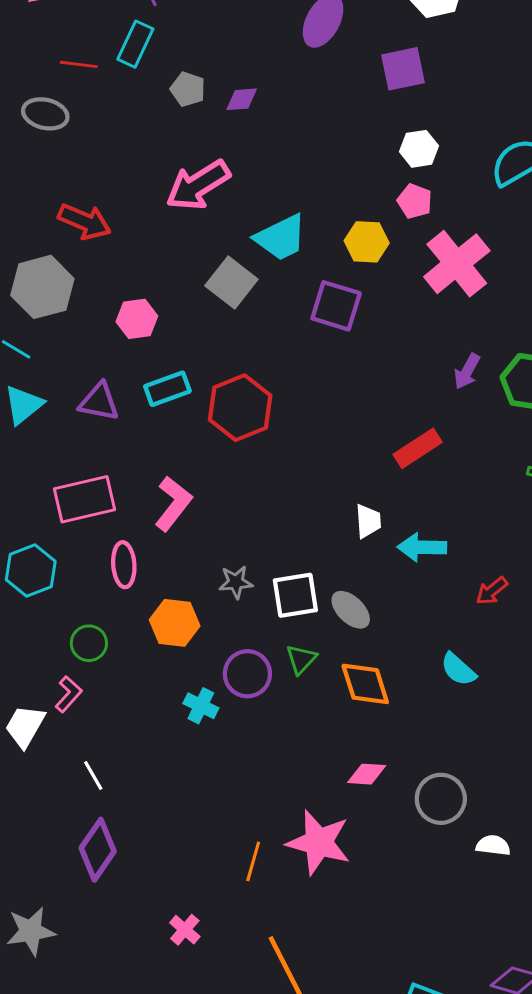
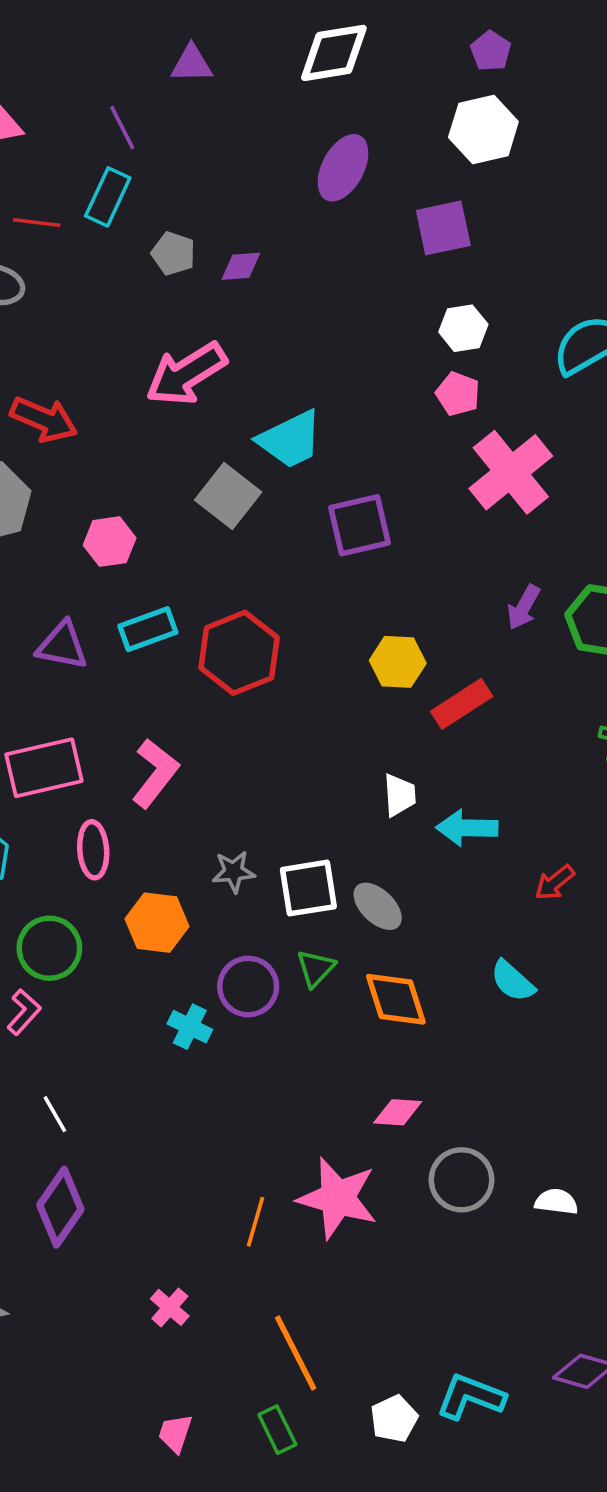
yellow hexagon: (367, 242) -> (398, 662), moved
purple square: (336, 306) -> (359, 525), turned -30
green circle: (89, 643) -> (49, 948), size x1.4
gray circle: (441, 799) -> (462, 1180), moved

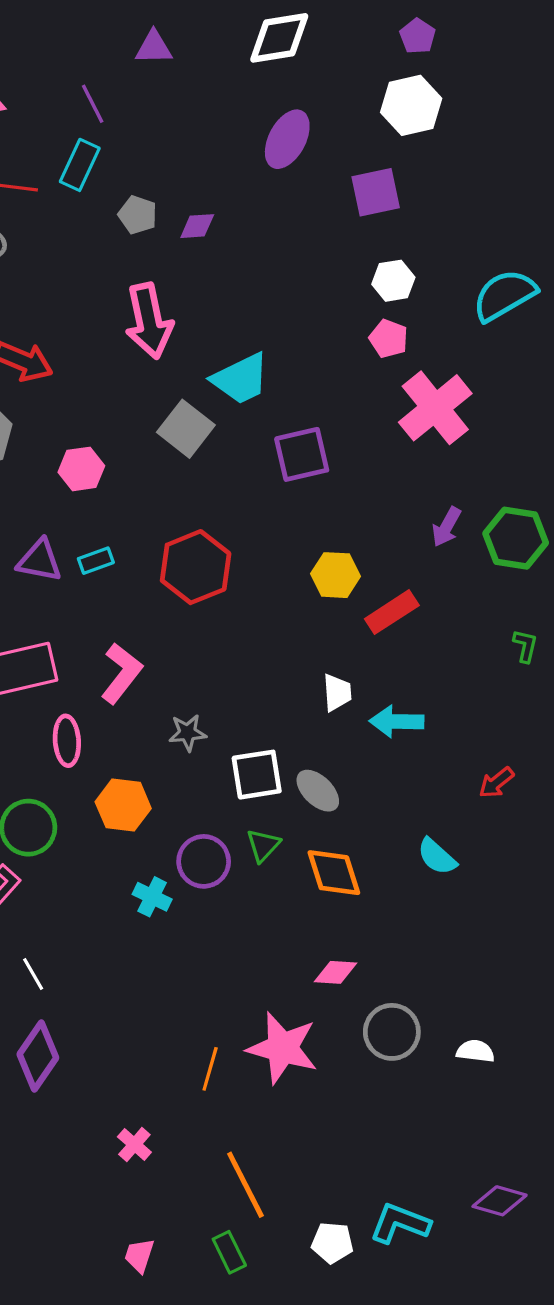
pink arrow: (186, 374) -> (149, 321), turned -70
cyan rectangle: (148, 629) -> (96, 561), moved, size x0.7
gray star: (234, 872) -> (188, 733), moved
red arrow: (555, 883) -> (496, 783), moved
white pentagon: (394, 1419) -> (332, 1243), turned 30

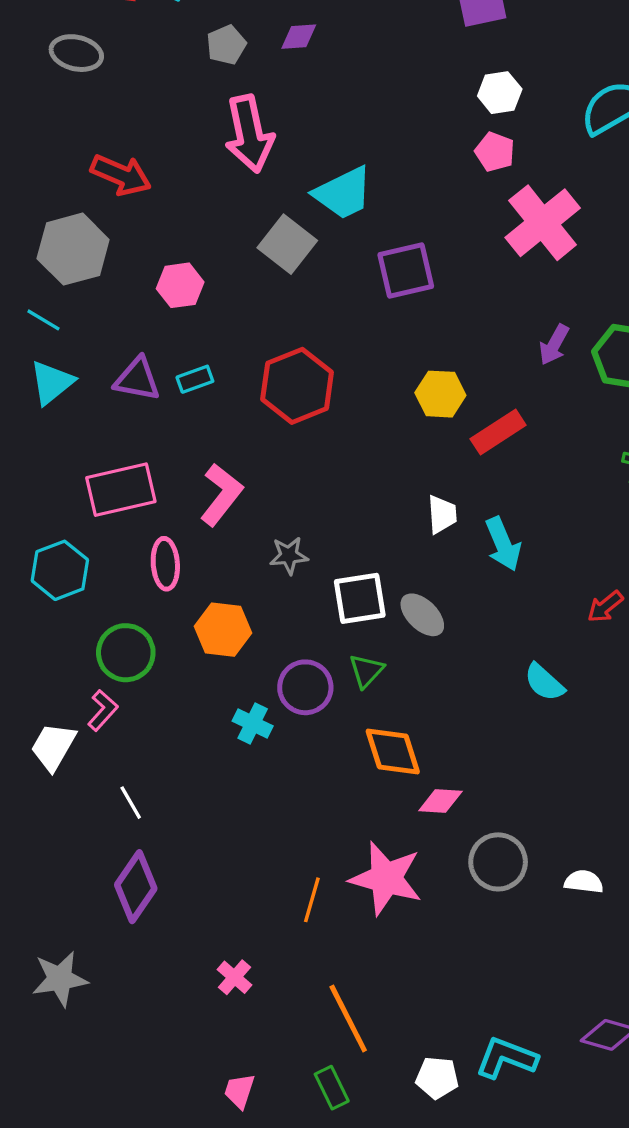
gray pentagon: (138, 215) -> (226, 45), moved, turned 30
cyan arrow: (397, 721) -> (503, 544), turned -114
orange diamond: (334, 873) -> (393, 752), moved

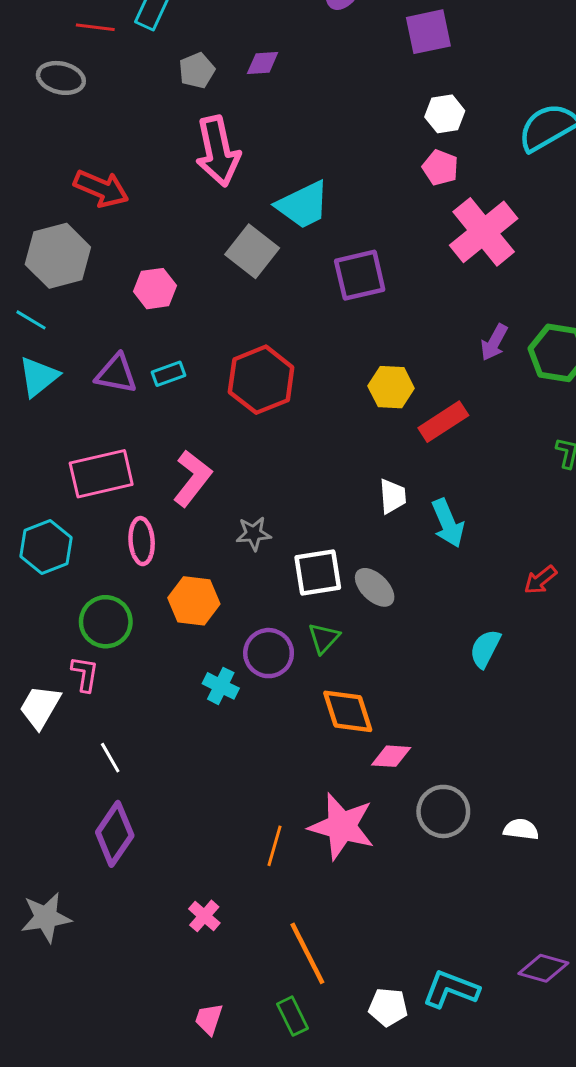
cyan semicircle: (544, 682) -> (485, 649), turned 75
pink L-shape: (103, 710) -> (85, 674), turned -33

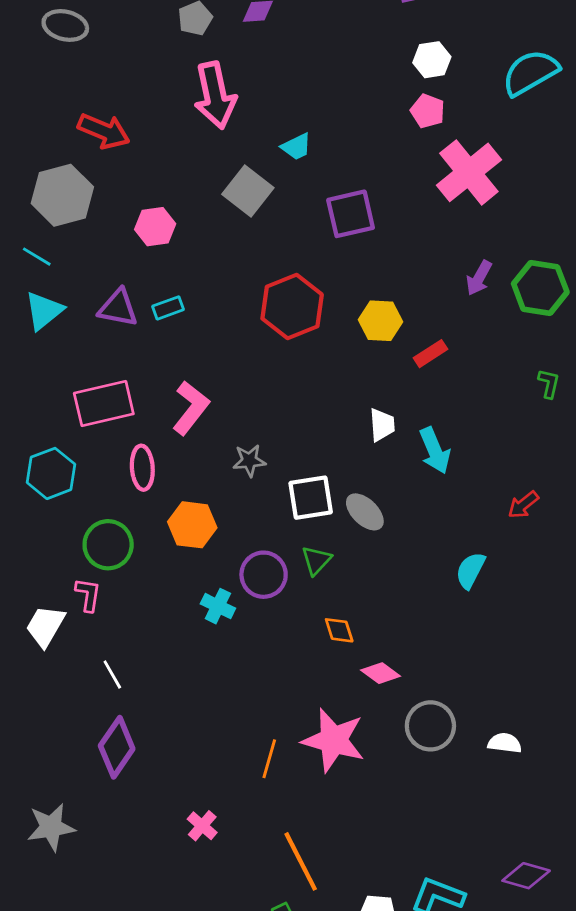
cyan trapezoid: (303, 205) -> (296, 147), size x0.6
red hexagon: (261, 380) -> (292, 307), moved
red rectangle: (443, 422) -> (430, 354), size x0.7
orange diamond: (348, 711) -> (339, 630), size x0.6
pink diamond: (391, 756) -> (381, 673), turned 33

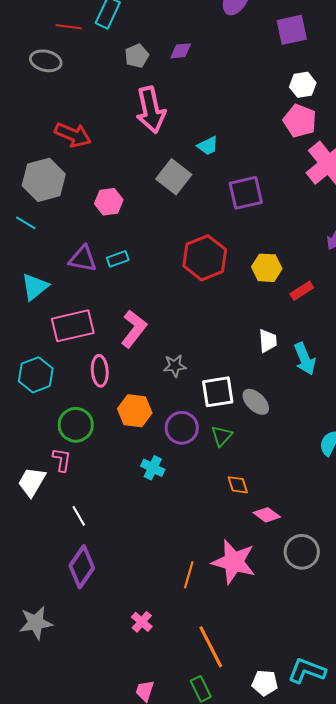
pink pentagon: (428, 111) -> (300, 121), size x1.4
cyan triangle: (44, 311) -> (35, 287), moved
purple circle: (264, 575) -> (182, 428), moved

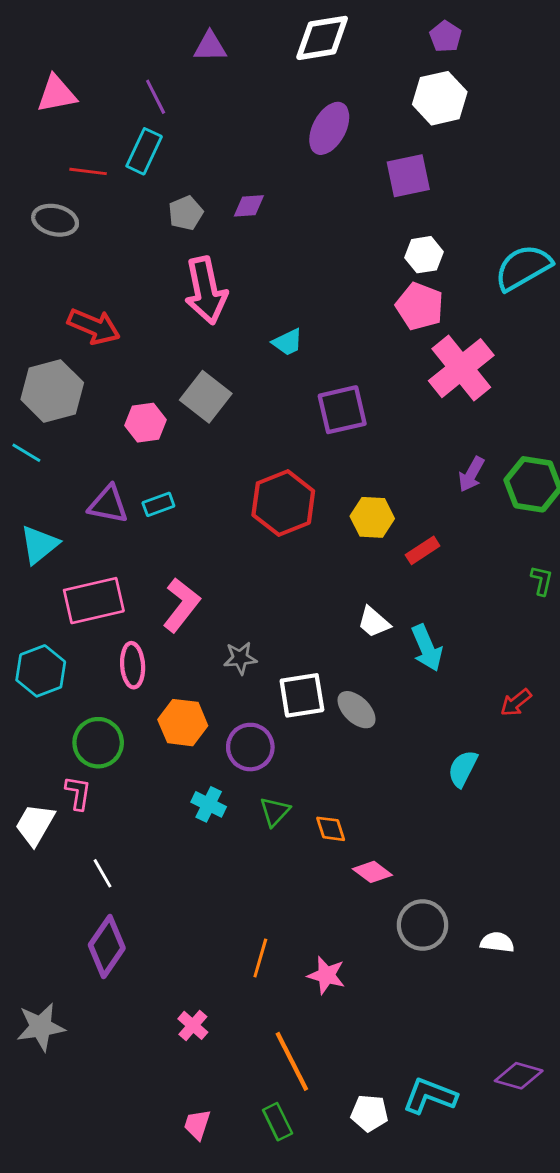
gray square: (174, 177) -> (206, 397), moved
white trapezoid: (268, 341) -> (374, 622), turned 135
green triangle: (222, 436) -> (275, 812), moved
pink star: (234, 562) -> (326, 975), moved, size x0.6

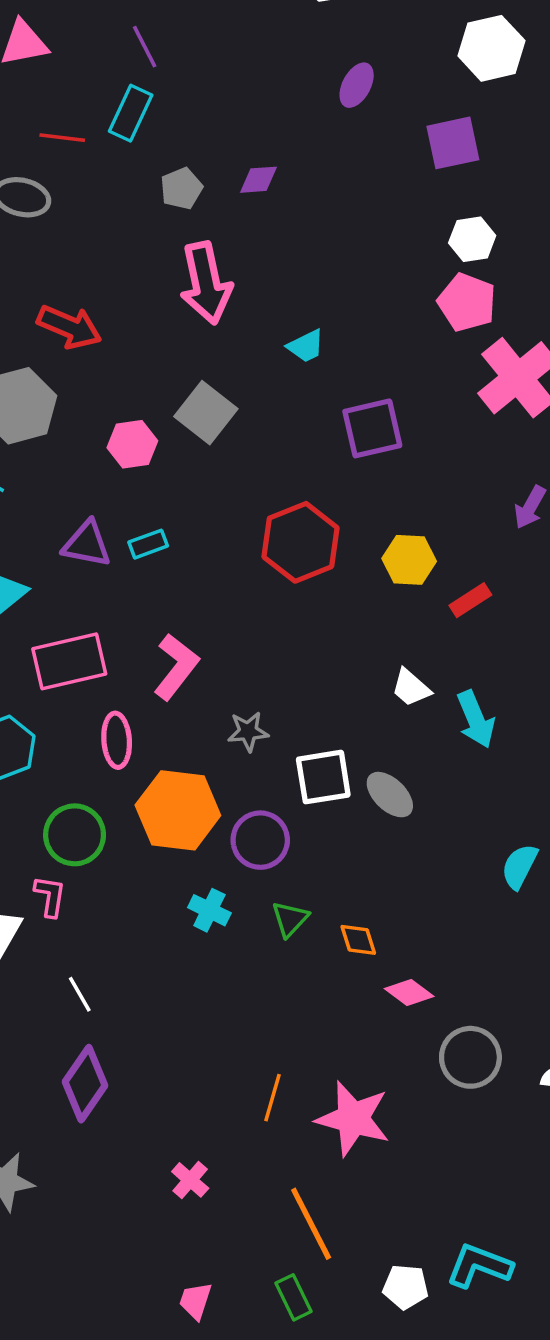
purple ellipse: (329, 128) -> (357, 85), size x0.7
orange hexagon: (183, 723) -> (178, 810), size x1.4
pink star: (326, 975) -> (353, 1119), size x1.6

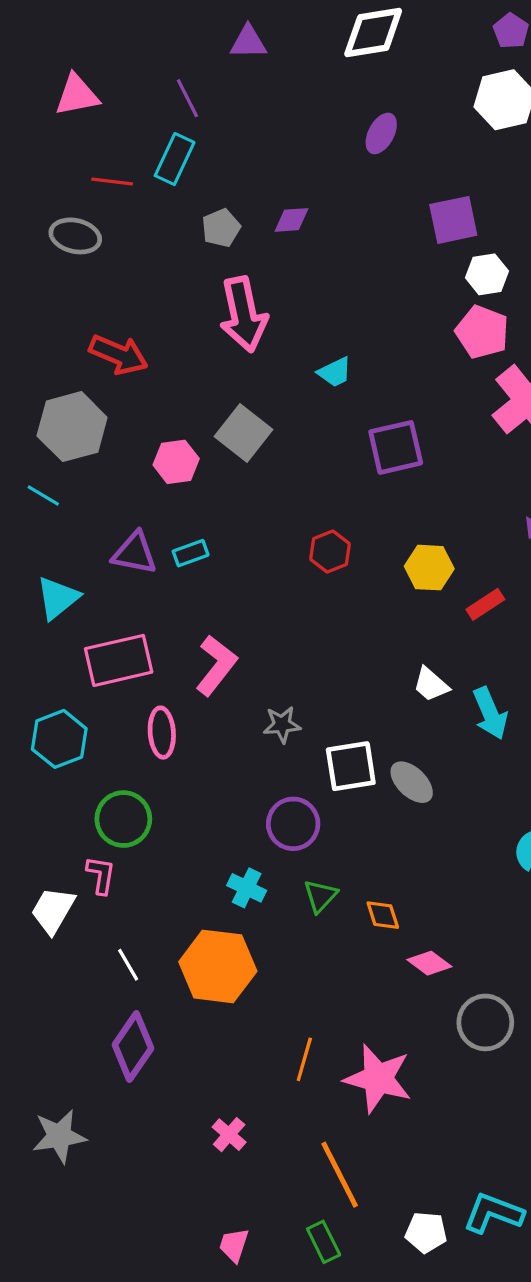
purple square: (453, 143) -> (453, 220), moved
red hexagon: (301, 542) -> (330, 552), size x0.6
orange hexagon: (178, 810) -> (218, 966), moved

